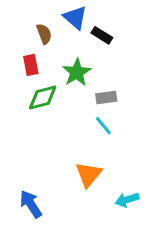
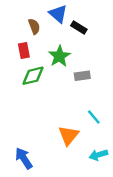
cyan line: (103, 126) -> (94, 117), moved

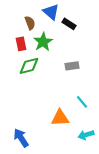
green star: (59, 56) -> (43, 42), moved
orange triangle: (69, 135) -> (60, 118), turned 48

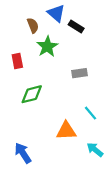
red rectangle: (21, 44) -> (17, 61), moved
green diamond: (29, 66) -> (32, 94), moved
cyan arrow: (86, 135) -> (95, 150), turned 56

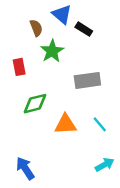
gray rectangle: (79, 73) -> (87, 80), size x1.5
orange triangle: (66, 131) -> (65, 124), moved
cyan arrow: (95, 150) -> (105, 165), turned 112

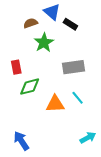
brown semicircle: (36, 28) -> (31, 23), turned -88
red rectangle: (19, 67) -> (16, 67), moved
cyan line: (100, 124) -> (78, 98), moved

